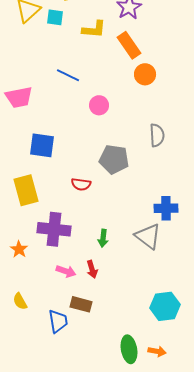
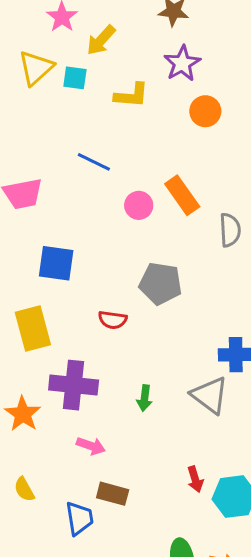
orange rectangle: (129, 45) -> (182, 195), moved
orange circle: (145, 74) -> (205, 111), moved
gray semicircle: (157, 135) -> (230, 230), moved
orange star: (19, 249) -> (23, 414), size x1.4
red arrow: (92, 269) -> (195, 479), moved

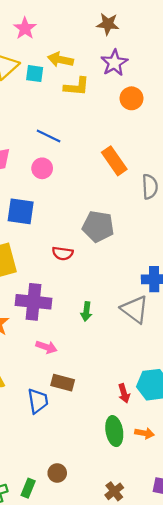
yellow arrow: (101, 40) -> (60, 60), moved, turned 60
pink circle: (139, 205) -> (42, 168), moved
red arrow: (195, 479) -> (124, 393), moved

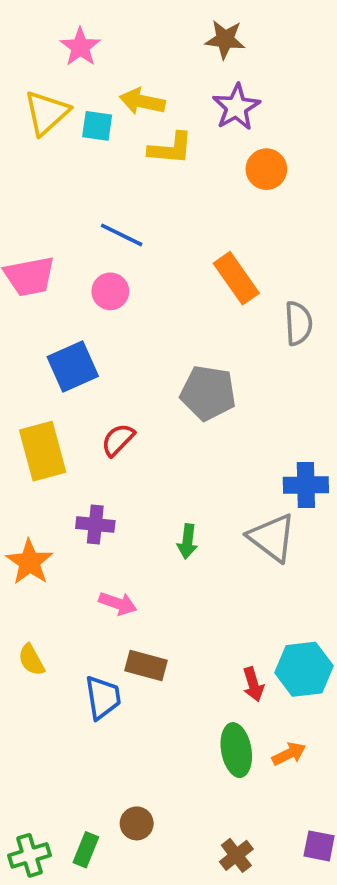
blue square: (21, 211) -> (73, 367), turned -32
red semicircle: (63, 253) -> (118, 440), moved, turned 126
purple cross: (34, 302) -> (95, 524), size x0.6
orange arrow: (144, 433) -> (289, 754), turned -36

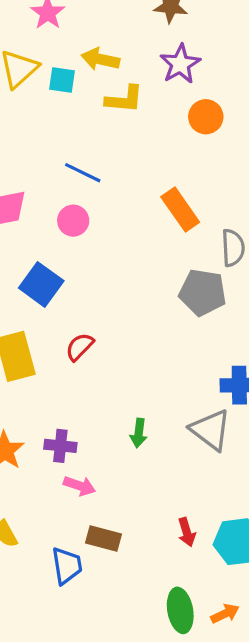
blue square: (73, 367) -> (41, 284), turned -30
gray pentagon: (208, 393) -> (203, 292), moved
purple cross: (95, 524) -> (60, 446), moved
red arrow: (253, 684) -> (187, 532), moved

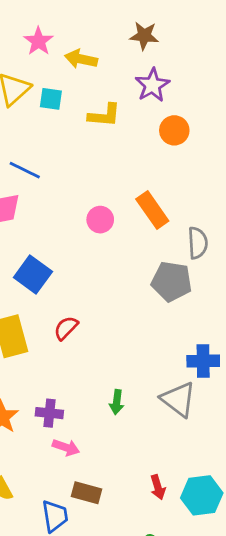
yellow arrow: (100, 59) -> (81, 59), moved
blue line: (83, 173) -> (25, 170), moved
pink circle: (73, 221) -> (100, 220), moved

